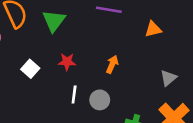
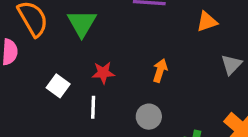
gray triangle: (168, 78) -> (231, 65), moved
white line: (74, 95) -> (93, 107), moved

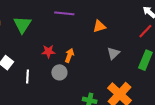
red star: (103, 73) -> (48, 51), moved
gray circle: (149, 117) -> (59, 72), moved

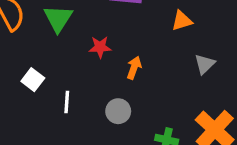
red star: (48, 51) -> (100, 47), moved
gray circle: (59, 72) -> (118, 111), moved

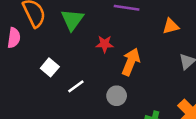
orange arrow: (134, 68) -> (131, 62), size x1.5
white line: (67, 102) -> (76, 86), turned 48

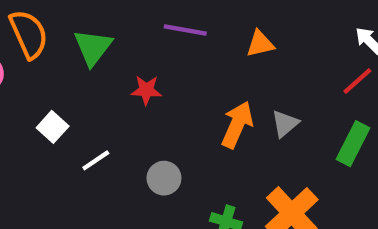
orange triangle: (171, 26) -> (260, 44), moved
orange arrow: (131, 62) -> (237, 125), moved

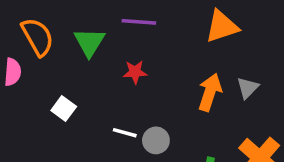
purple line: (185, 30) -> (139, 22), moved
orange triangle: (260, 44) -> (222, 26), size x1.5
white line: (96, 160) -> (125, 133), moved, turned 55

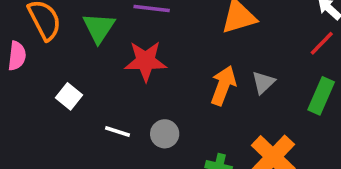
red star: (135, 72) -> (146, 61), size x1.6
white line: (125, 133) -> (118, 131), moved

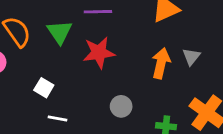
white line: (118, 131) -> (58, 119), moved

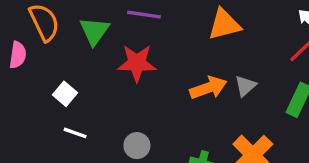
orange arrow: (161, 63) -> (208, 88), turned 48
gray circle: (121, 106) -> (137, 146), moved

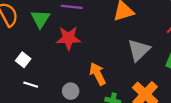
gray triangle: (245, 86) -> (139, 50), size x1.6
orange arrow: (208, 88) -> (98, 74), moved, turned -95

